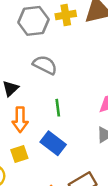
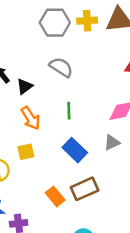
orange arrow: (20, 120) -> (31, 118), turned -40
blue rectangle: (53, 143) -> (75, 150), moved

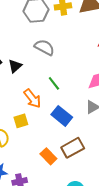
green line: (69, 111) -> (54, 83), turned -32
orange arrow: (31, 118) -> (32, 98), moved

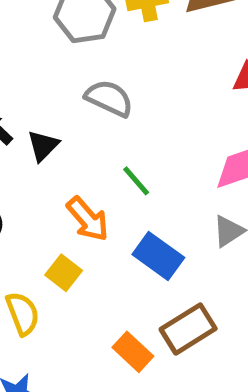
yellow square: (21, 121) -> (64, 273), turned -32

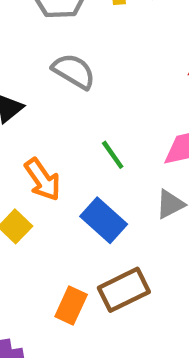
green line: (136, 181) -> (113, 155), moved
orange rectangle: (133, 352) -> (71, 305), turned 66

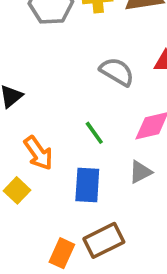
gray semicircle: (74, 71) -> (117, 72), moved
blue rectangle: (104, 220) -> (87, 185), turned 52

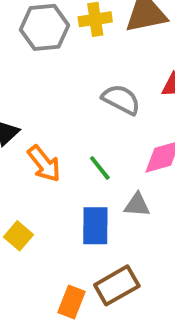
orange arrow: (38, 153) -> (44, 164), moved
gray triangle: (140, 172) -> (137, 205), moved, turned 35

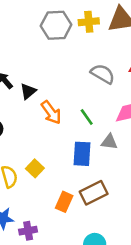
yellow square: (18, 236) -> (35, 168), moved

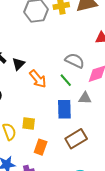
gray semicircle: (103, 74) -> (75, 61), moved
yellow square: (35, 168) -> (29, 123), turned -32
orange rectangle: (64, 202) -> (41, 147), moved

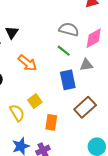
black triangle: (18, 64) -> (12, 32), moved
orange arrow: (38, 79) -> (27, 63), moved
yellow square: (29, 123) -> (35, 101), turned -32

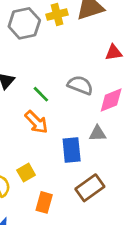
green line: (64, 51) -> (41, 94), moved
orange arrow: (27, 63) -> (36, 122), moved

